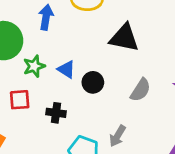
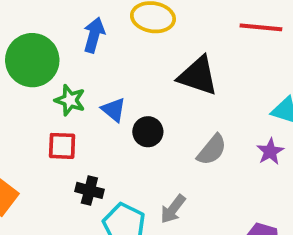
green star: (34, 66) -> (70, 100), turned 30
red square: (20, 100) -> (62, 146), moved
black cross: (56, 113) -> (89, 190), moved

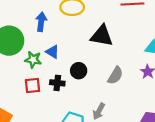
blue triangle: (114, 110) -> (52, 52), moved
black cross: (89, 190) -> (57, 83), moved

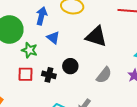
blue triangle: (52, 52) -> (53, 38), moved

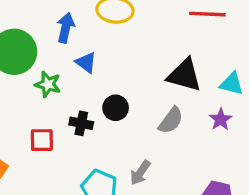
black triangle: (96, 36) -> (184, 75), moved
red square: (26, 74) -> (42, 140), moved

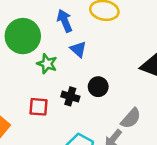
blue arrow: (66, 28) -> (65, 21), turned -40
gray semicircle: (171, 120) -> (131, 118), moved

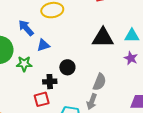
blue triangle: (78, 49) -> (43, 45), turned -40
red square: (38, 107) -> (42, 99), moved

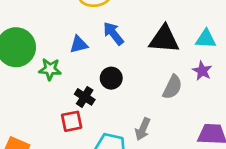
blue arrow: (26, 28) -> (113, 33), moved
black cross: (50, 82) -> (85, 97), turned 32
gray semicircle: (99, 82) -> (172, 87), moved

